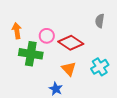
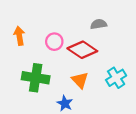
gray semicircle: (100, 21) -> (99, 24), moved, turned 72
green cross: (31, 54) -> (36, 78), moved

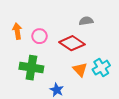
pink circle: (54, 42) -> (40, 36), moved
orange triangle: (80, 80) -> (80, 70), moved

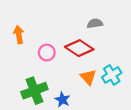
pink circle: (40, 36) -> (47, 53), moved
green cross: (31, 68) -> (34, 91), moved, turned -30

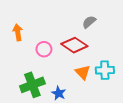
gray semicircle: (95, 23) -> (89, 22), turned -32
cyan cross: (112, 75) -> (105, 70), turned 30

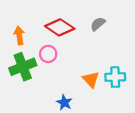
red diamond: (74, 45) -> (60, 27), moved
green cross: (32, 85) -> (23, 67), moved

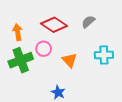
cyan cross: (115, 77) -> (104, 55), moved
orange triangle: (91, 79) -> (70, 60), moved

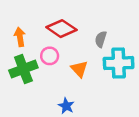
gray semicircle: (88, 22) -> (101, 39), moved, turned -32
cyan cross: (104, 55) -> (119, 63), size x1.4

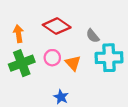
gray semicircle: (101, 39) -> (93, 36), turned -56
pink circle: (50, 56) -> (52, 58), moved

